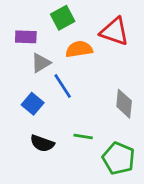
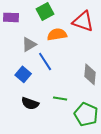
purple rectangle: (26, 37) -> (11, 17), moved

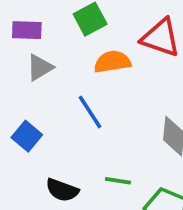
gray triangle: (29, 44) -> (40, 67), moved
blue square: (23, 74) -> (27, 136), moved

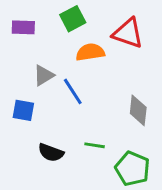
gray triangle: (40, 67) -> (44, 75), moved
blue square: (27, 136) -> (23, 110), turned -30

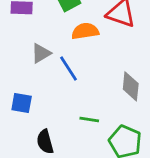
blue square: (23, 110) -> (22, 103), moved
black semicircle: (51, 153) -> (45, 142), moved, turned 55

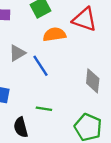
green line: (89, 120) -> (44, 109), moved

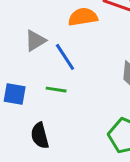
green line: (44, 109) -> (56, 90), moved

